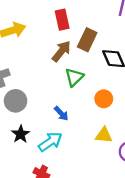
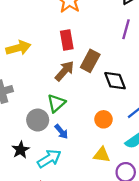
green triangle: (74, 77) -> (56, 103), moved
gray circle: (16, 101) -> (38, 120), moved

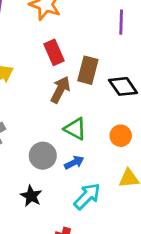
green triangle: (56, 103) -> (75, 129), moved, turned -36
blue arrow: (61, 132) -> (74, 162), turned -63
cyan arrow: (49, 159) -> (87, 196), moved

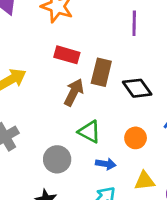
red rectangle: (54, 52) -> (67, 55), turned -50
blue arrow: (74, 162) -> (106, 164), moved, turned 36

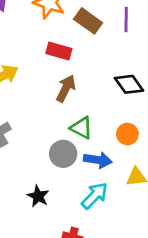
brown rectangle: (101, 72) -> (88, 21), moved, turned -68
gray circle: (57, 159) -> (63, 154), moved
blue arrow: (106, 164) -> (98, 160), size x1.4

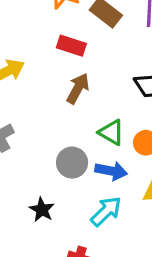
green triangle: (81, 128) -> (111, 132), moved

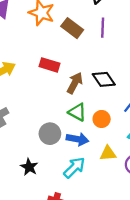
red rectangle: (71, 46) -> (50, 65), moved
brown arrow: (78, 88) -> (75, 83), moved

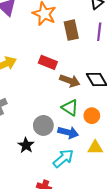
brown rectangle: (72, 28) -> (71, 30), turned 36
brown arrow: (75, 83) -> (70, 81), turned 78
black star: (29, 167) -> (26, 145), moved

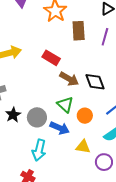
black star: (26, 145) -> (13, 115), moved
cyan arrow: (63, 158) -> (39, 150), moved, turned 135

